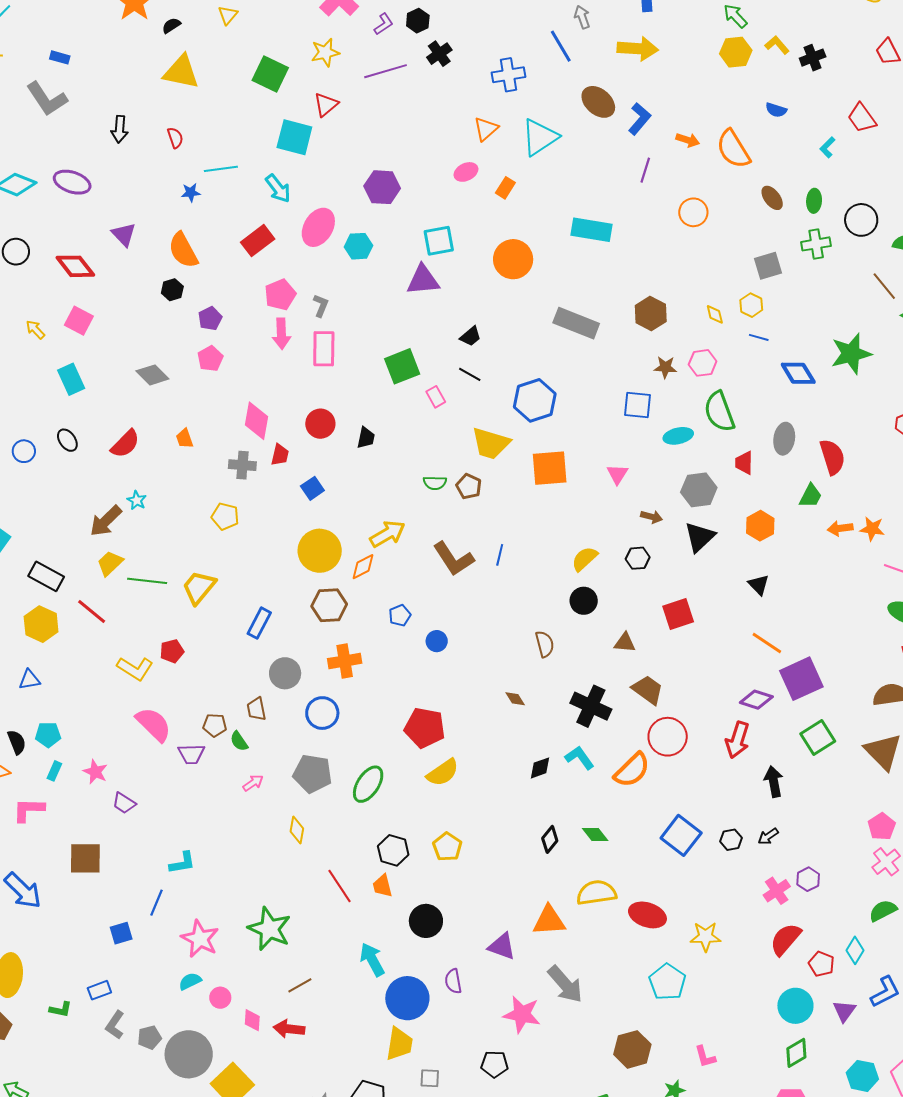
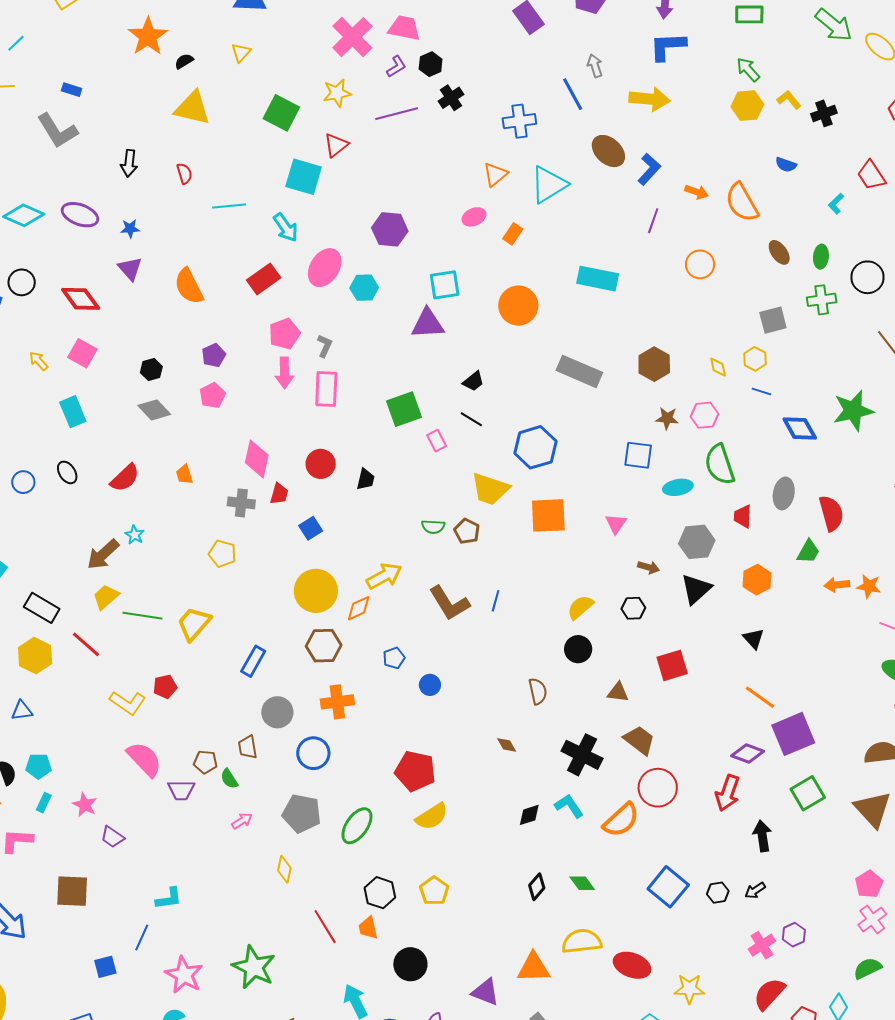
blue star: (191, 193) -> (130, 229), moved
black hexagon: (172, 290) -> (151, 370), moved

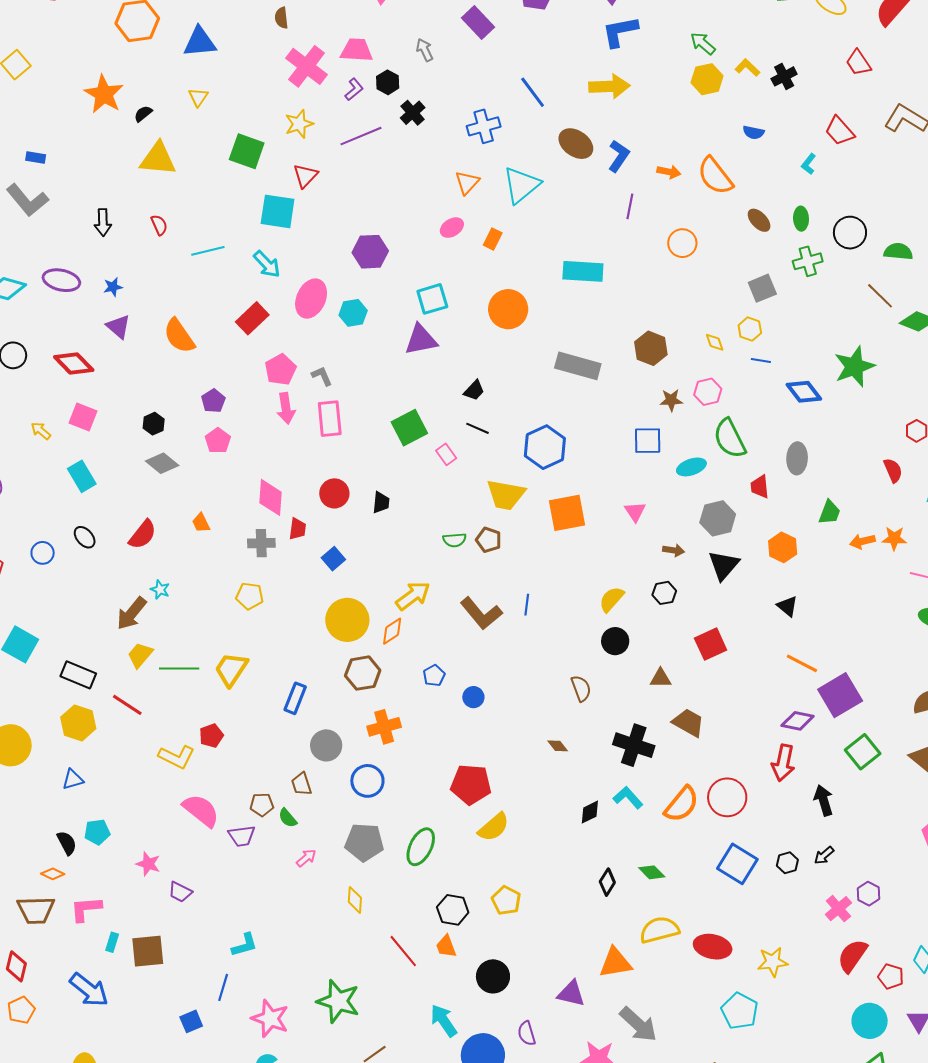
gray arrow: (595, 66) -> (425, 50), moved
gray L-shape: (325, 346) -> (322, 376), turned -40
red semicircle: (831, 513) -> (893, 470), moved, size x0.7
red circle: (658, 788) -> (727, 797), moved
cyan rectangle: (44, 803) -> (112, 942), moved

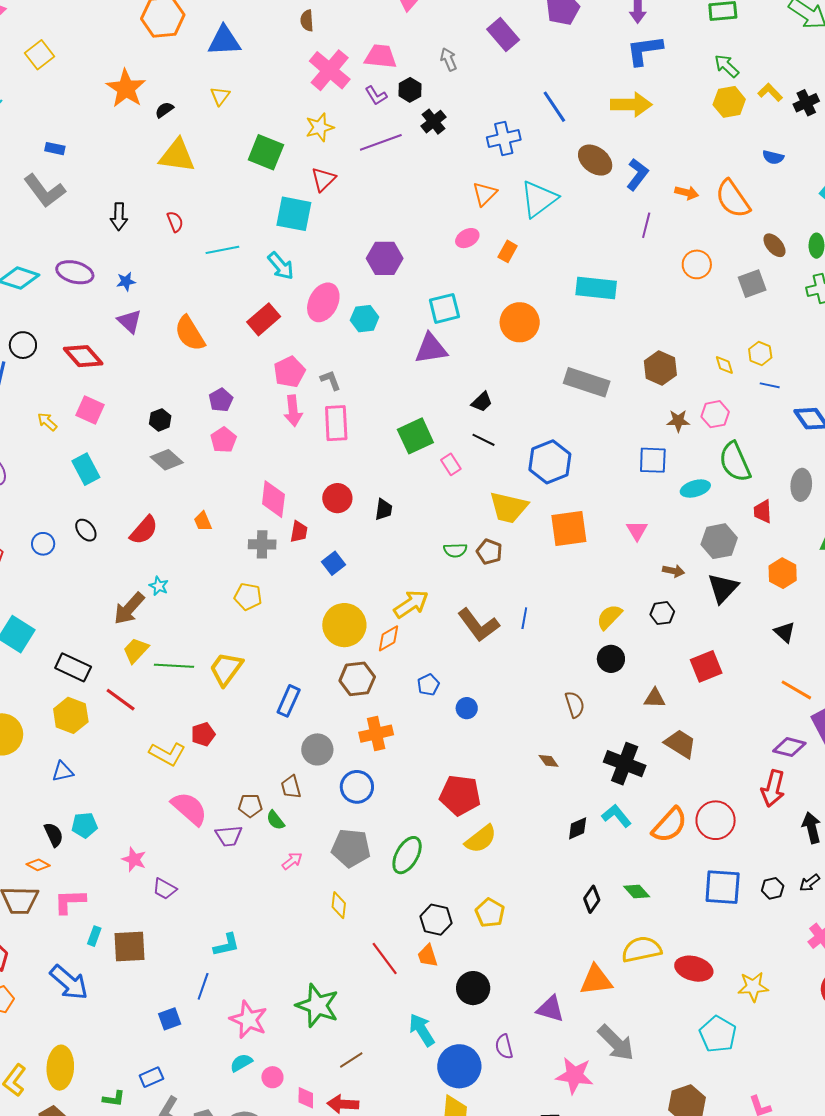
purple L-shape: (354, 89) -> (376, 95), turned 95
gray square: (762, 288) -> (752, 284), moved
blue square: (737, 864) -> (723, 887), turned -30

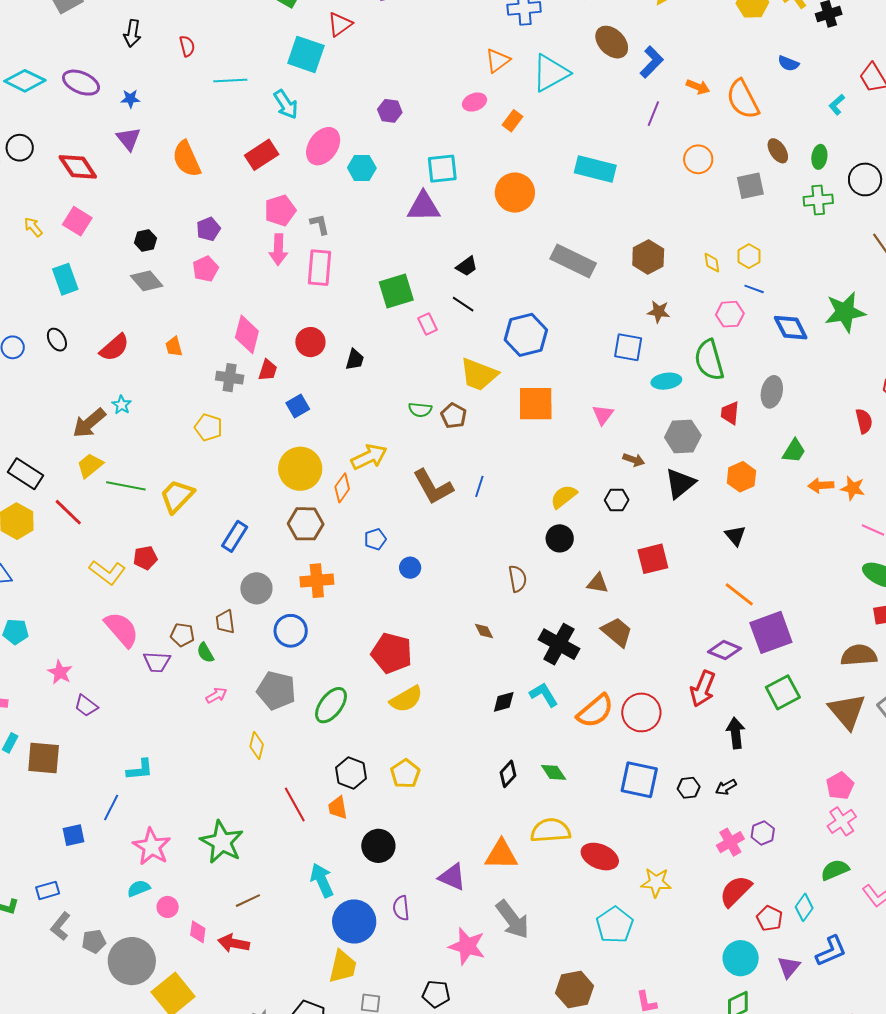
purple hexagon: (385, 258) -> (390, 111), size x0.7
pink hexagon: (715, 414) -> (730, 314), moved
orange diamond: (389, 638) -> (342, 488), turned -32

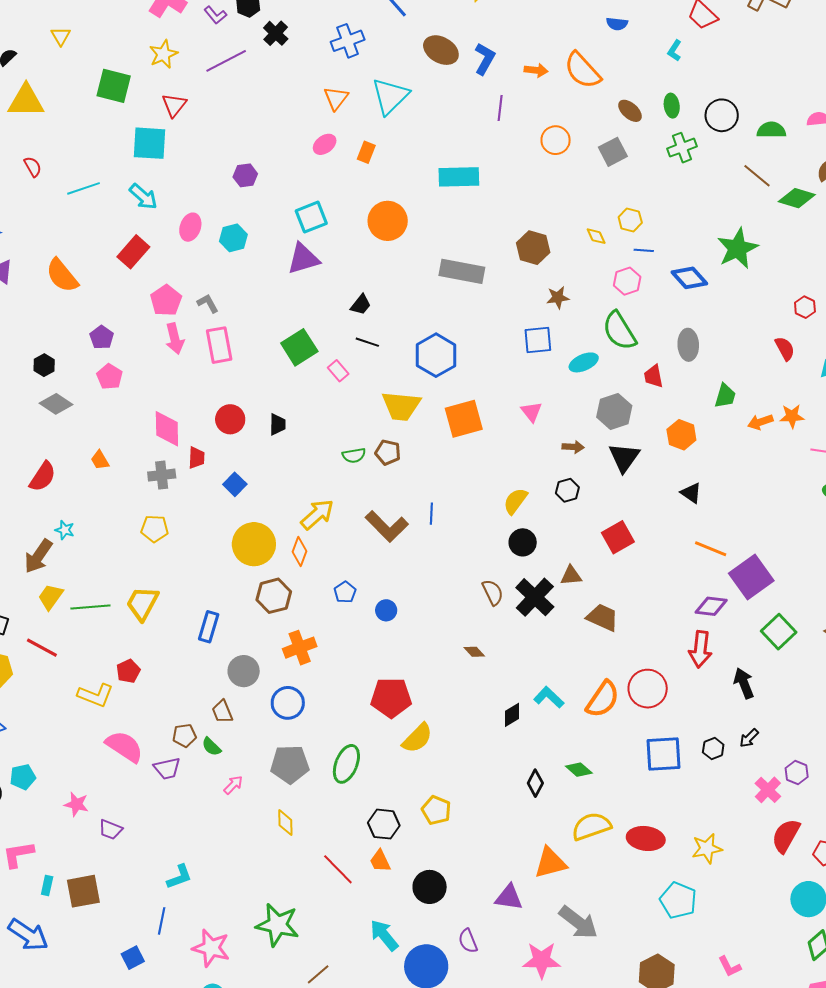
pink ellipse: (323, 146) -> (190, 227), size x0.7
black cross: (559, 644) -> (535, 597), moved, turned 30

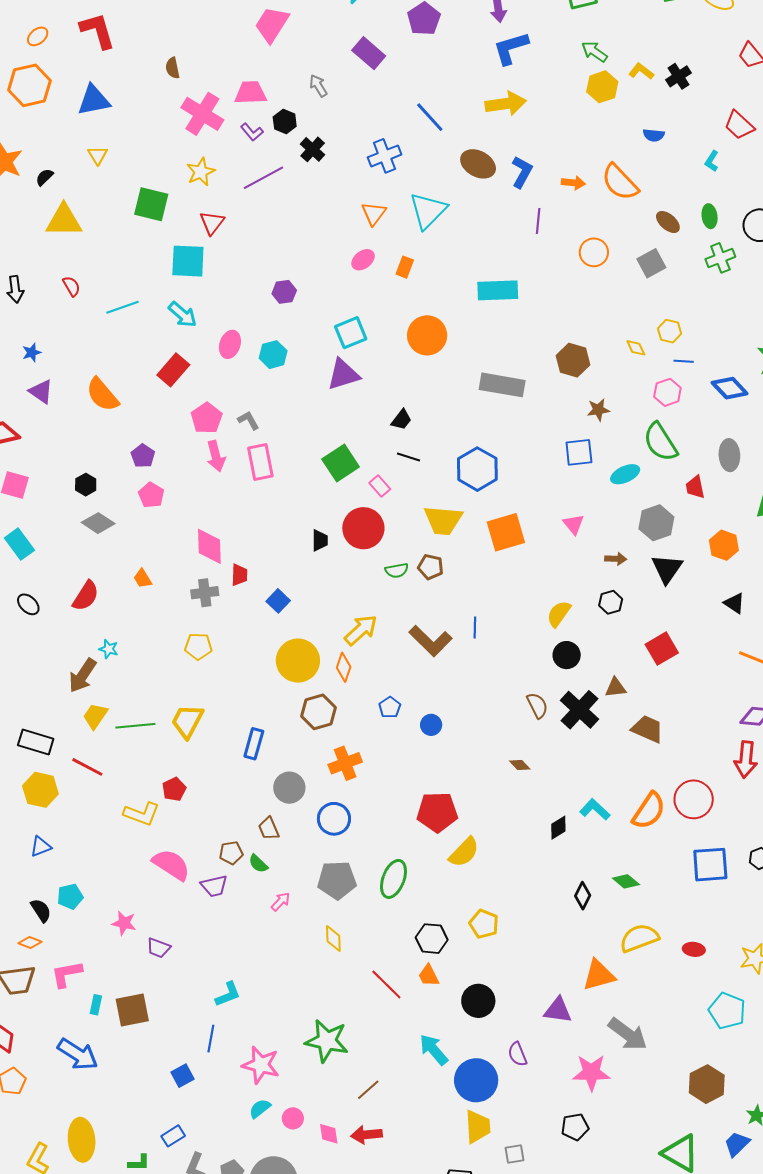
red circle: (230, 419) -> (363, 528), moved, size x1.4
red ellipse: (646, 838) -> (694, 949), size x0.6

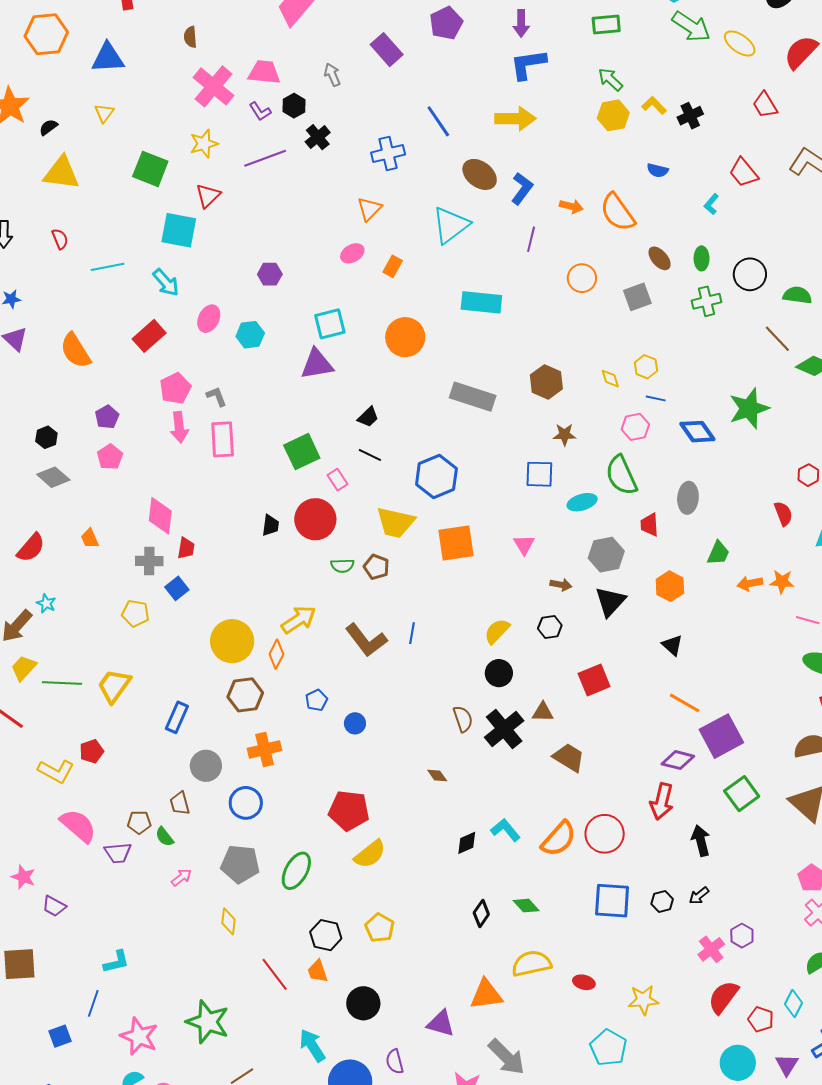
cyan triangle: (428, 211) -> (451, 225), moved
blue square: (278, 601) -> (177, 588), moved

